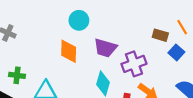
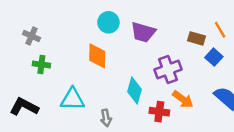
purple trapezoid: (105, 48) -> (143, 32), moved
green cross: (17, 75) -> (41, 64), moved

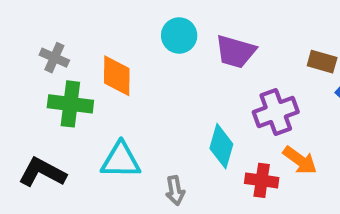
orange diamond: (97, 56) -> (117, 76), moved
green cross: (41, 64) -> (70, 104), size x1.5

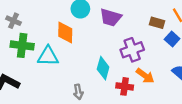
orange diamond: (117, 76) -> (65, 33), moved
cyan triangle: (121, 160) -> (48, 56), moved

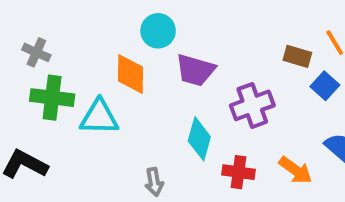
purple trapezoid: (111, 17) -> (195, 70), moved
orange arrow: (145, 76) -> (295, 170), moved

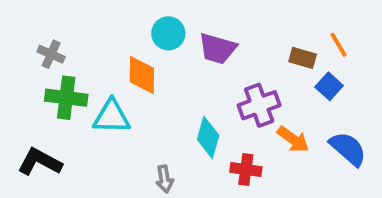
purple trapezoid: (195, 70) -> (217, 48), moved
orange arrow: (295, 170) -> (293, 139), moved

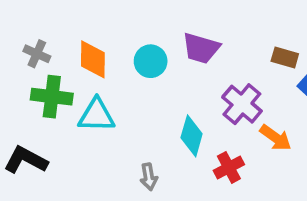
cyan circle: (168, 33) -> (151, 61), moved
orange diamond: (142, 75) -> (93, 59), moved
purple cross: (259, 105) -> (242, 104), turned -30
red cross: (246, 170) -> (229, 167), turned -36

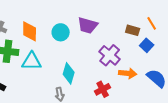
cyan diamond: (192, 136) -> (69, 73), moved
orange arrow: (275, 138) -> (128, 73), turned -30

